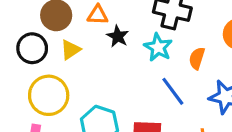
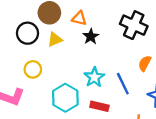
cyan star: (158, 47) -> (94, 77), moved
yellow circle: (49, 95) -> (33, 69), size x0.6

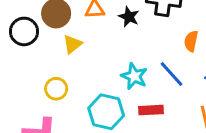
black circle: (28, 33) -> (24, 31), moved
black star: (91, 37) -> (129, 17), moved

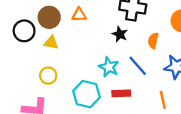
black star: (129, 17) -> (120, 34), moved
yellow triangle: (72, 44) -> (51, 43), moved, turned 49

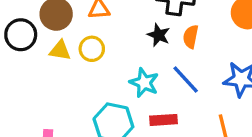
orange semicircle: (153, 41) -> (191, 37), moved
yellow circle: (48, 76) -> (92, 49), moved

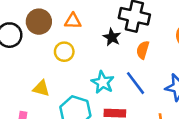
black star: (159, 35) -> (112, 37), moved
yellow triangle: (60, 50) -> (41, 88), moved

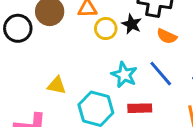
orange semicircle: (143, 50) -> (167, 36), turned -78
yellow circle: (64, 52) -> (106, 29), moved

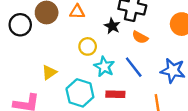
yellow circle: (106, 29) -> (88, 46), moved
yellow triangle: (57, 85) -> (49, 72), turned -49

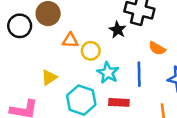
orange triangle: (77, 12) -> (70, 40), moved
orange semicircle: (140, 37) -> (157, 48), moved
blue line: (134, 67) -> (139, 74), turned 35

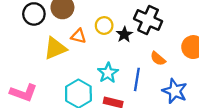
yellow circle: (91, 51) -> (104, 25), moved
yellow triangle: (49, 77) -> (55, 48), moved, size x1.5

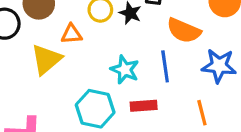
orange semicircle: (158, 59) -> (184, 31), size x1.5

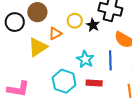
orange triangle: (72, 34) -> (55, 33), turned -32

